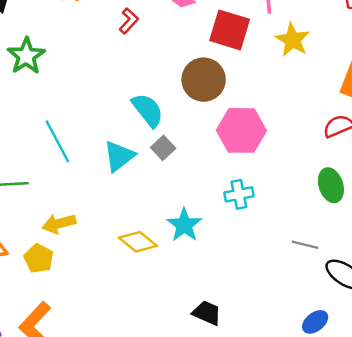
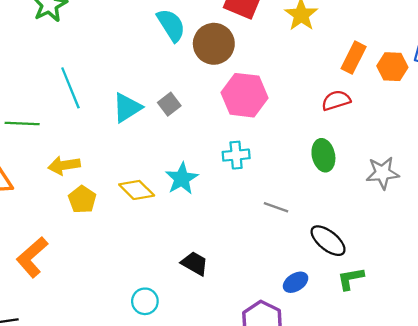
cyan semicircle: (148, 110) -> (171, 25), moved
gray line: (305, 245) -> (276, 207), moved
yellow pentagon: (39, 258) -> (82, 199), moved

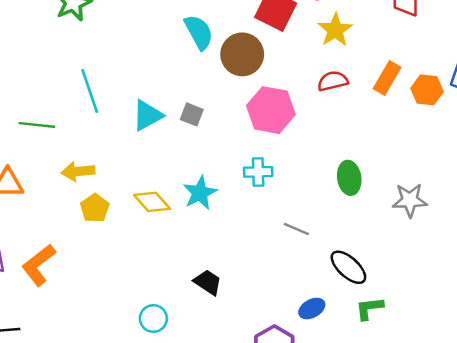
red semicircle: (336, 100) -> (333, 81), moved
gray square: (169, 104) -> (192, 114), turned -35

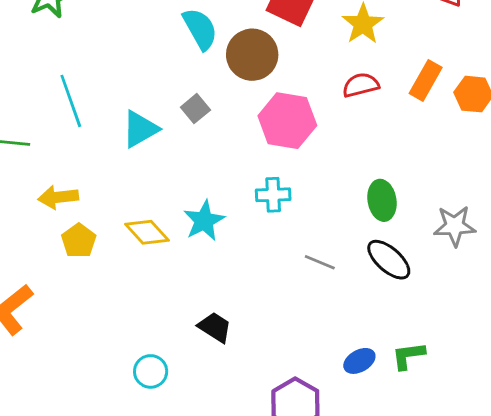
gray square: (192, 114) -> (195, 109), moved, turned 30
black ellipse: (348, 267) -> (389, 260), moved
blue ellipse: (312, 308) -> (359, 361), moved

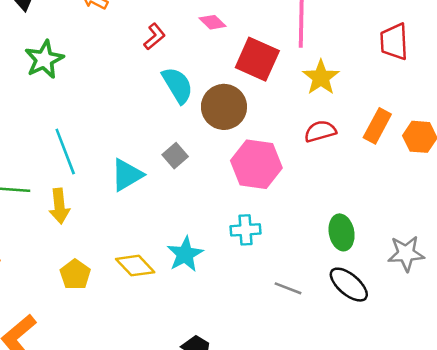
yellow arrow: (58, 197) -> (59, 206), moved, turned -88

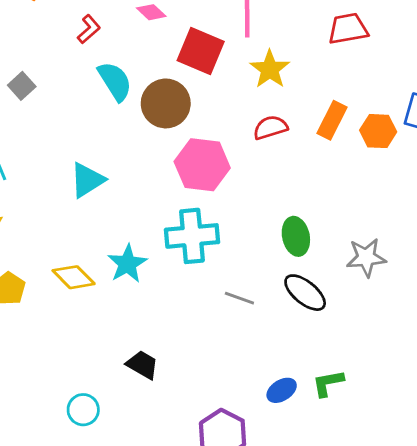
red trapezoid: (394, 42) -> (348, 29), turned 84
gray square: (175, 156) -> (22, 86), moved
cyan triangle: (127, 175) -> (87, 180), moved
cyan cross: (246, 230) -> (192, 236), size x1.6

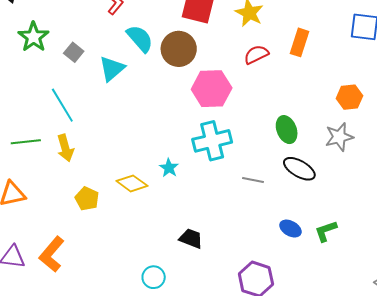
orange hexagon: (378, 131) -> (349, 97), moved
cyan triangle: (87, 180) -> (112, 69), moved
cyan star: (127, 264) -> (169, 168), size x0.7
blue ellipse: (282, 390) -> (290, 229), moved, turned 70

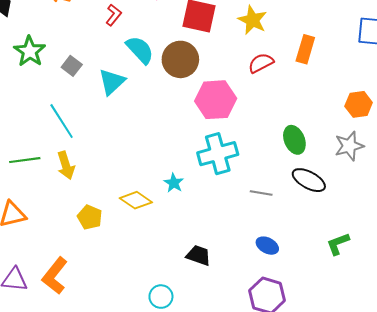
blue ellipse: (290, 229) -> (267, 246), moved

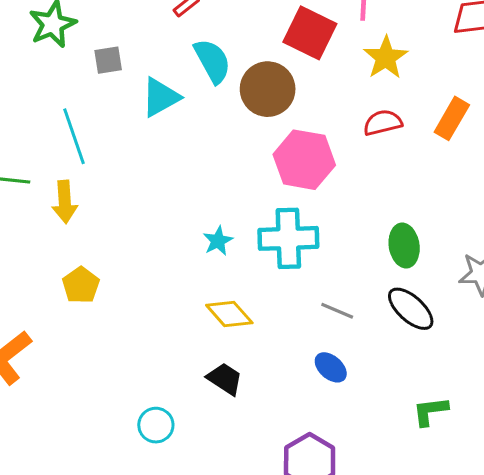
gray square: (72, 66) -> (108, 60), turned 30
cyan star: (174, 183) -> (218, 241), moved
yellow diamond: (136, 200) -> (229, 314), moved
blue ellipse: (267, 246) -> (331, 367), moved

